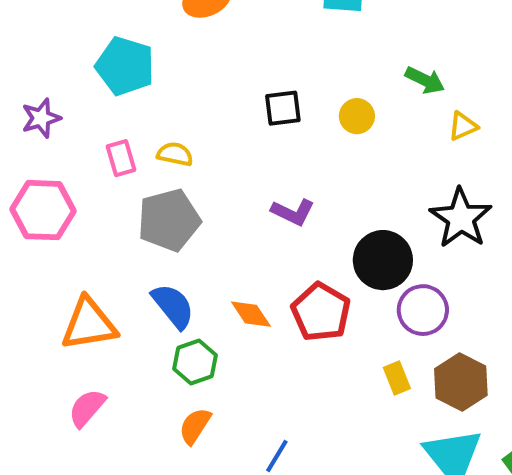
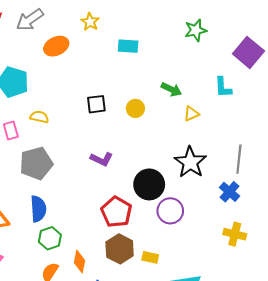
yellow semicircle: (175, 154) -> (39, 117), moved
blue semicircle: (173, 306) -> (38, 209), turned 35
orange diamond: (251, 314) -> (79, 262), moved, turned 45
yellow rectangle: (397, 378) -> (150, 257), moved, turned -56
brown hexagon: (461, 382) -> (120, 249), moved

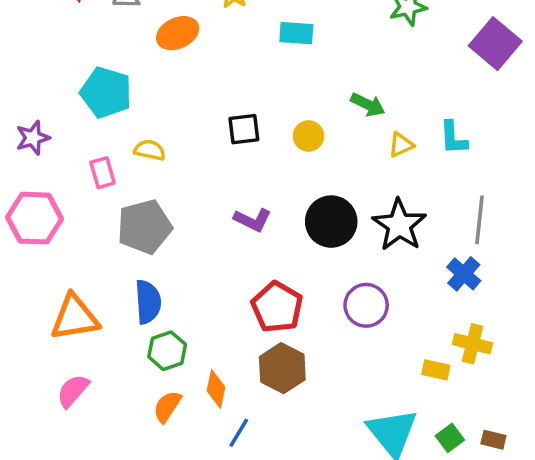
cyan L-shape: (223, 87) -> (453, 138), moved
black circle: (149, 184) -> (331, 222), moved
yellow rectangle: (150, 257) -> (436, 370), moved

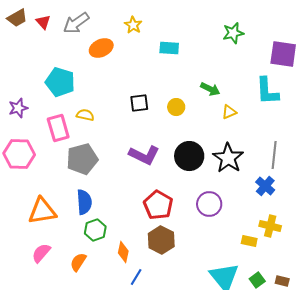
purple square: (495, 44) -> (283, 54), turned -32
cyan L-shape: (453, 138) -> (267, 91), moved, size x1.4
pink rectangle: (103, 173) -> (58, 128), size x1.5
purple L-shape: (253, 220) -> (144, 155), size x1.4
orange semicircle: (167, 407) -> (78, 262), moved

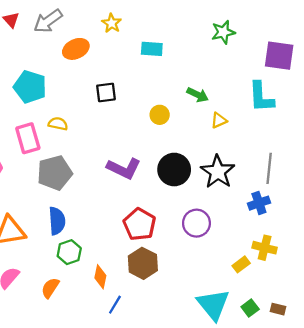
black square: (139, 103) -> (106, 92), moved
blue cross: (265, 186) -> (259, 203), turned 30
yellow rectangle: (249, 241) -> (241, 264), turned -49

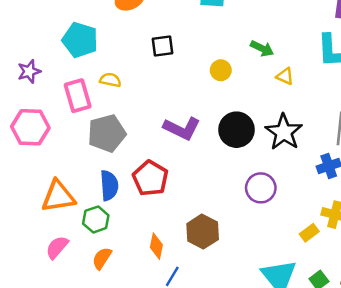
yellow triangle: (219, 120) -> (285, 76), turned 48
red pentagon: (140, 224) -> (150, 178), moved
green hexagon: (69, 252) -> (96, 219), moved

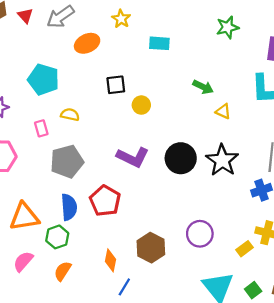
yellow circle: (221, 70) -> (141, 105), moved
pink rectangle: (78, 96) -> (41, 128), size x0.6
purple circle: (261, 188) -> (200, 234), moved

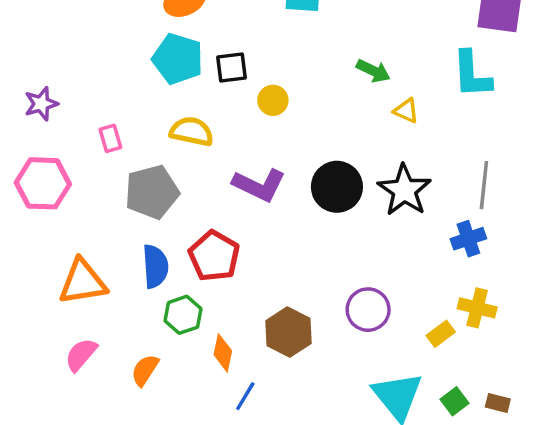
cyan pentagon: (43, 79) -> (178, 59), moved
yellow semicircle: (70, 115) -> (192, 131), moved, size x1.4
green hexagon: (57, 237) -> (183, 315), moved

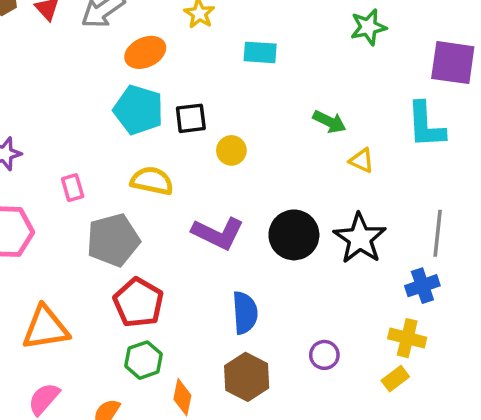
red pentagon: (214, 256) -> (138, 303), moved
blue semicircle: (155, 266) -> (245, 313), moved
yellow cross: (477, 308) -> (407, 338), moved
purple circle: (368, 310) -> (324, 355), size x0.7

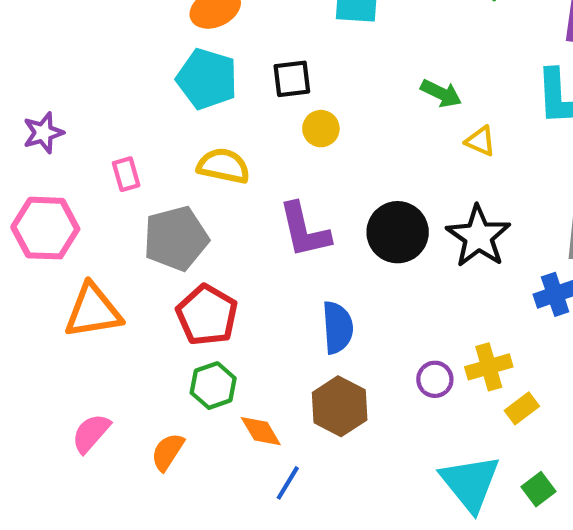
black square: (191, 118) -> (292, 79), moved
purple L-shape: (218, 233) -> (304, 230), turned 51
orange triangle: (45, 328) -> (93, 311), moved
yellow cross: (407, 338) -> (489, 367), moved, turned -30
orange diamond: (182, 397) -> (261, 431), turned -42

